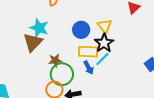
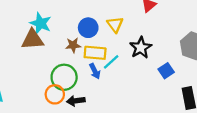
brown triangle: (33, 42) -> (33, 40), turned 40
black star: (104, 43) -> (141, 48), moved
brown star: (55, 60) -> (73, 45), moved

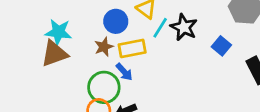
cyan line: (111, 62) -> (160, 28), moved
blue arrow: (95, 71) -> (124, 72), moved

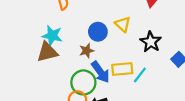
cyan line: (160, 28) -> (140, 75), moved
yellow rectangle: (132, 48) -> (122, 69), moved
blue arrow: (124, 72) -> (100, 72), size x1.5

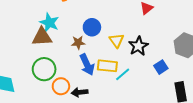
yellow triangle: (123, 24) -> (117, 40), moved
green circle: (83, 82) -> (44, 69), moved

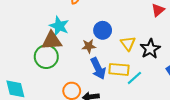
green circle: (44, 69) -> (46, 57), moved

